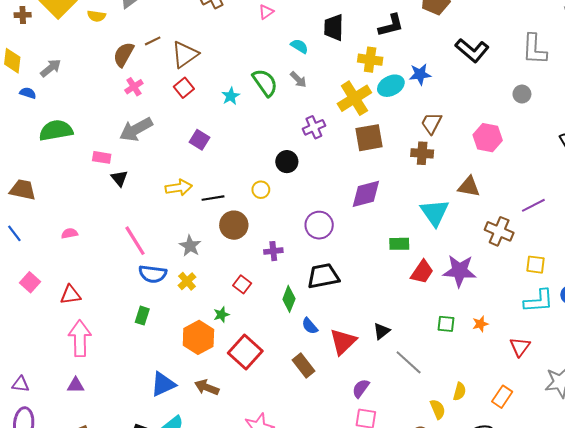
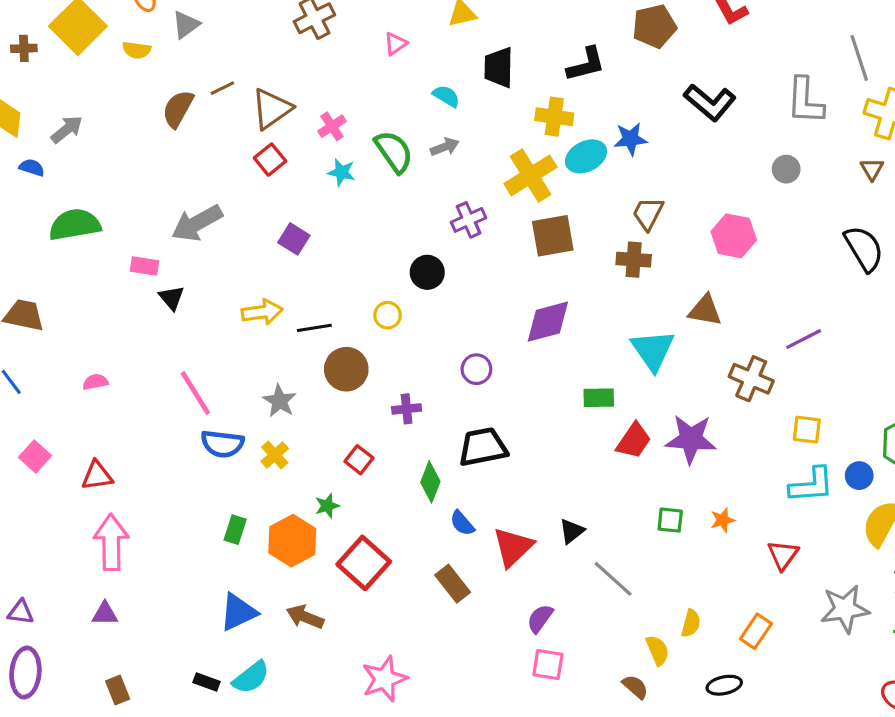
gray arrow: (298, 79) -> (445, 147), turned -66
pink cross: (134, 87) -> (332, 126), moved
cyan star: (231, 96) -> (341, 172), turned -30
purple circle: (319, 225) -> (476, 369), size x0.7
green rectangle: (142, 316) -> (235, 530), moved

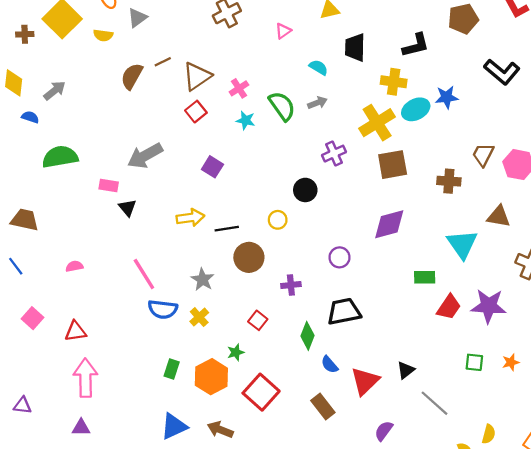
brown trapezoid: (648, 214) -> (483, 155), moved
purple triangle: (21, 612) -> (22, 405), moved

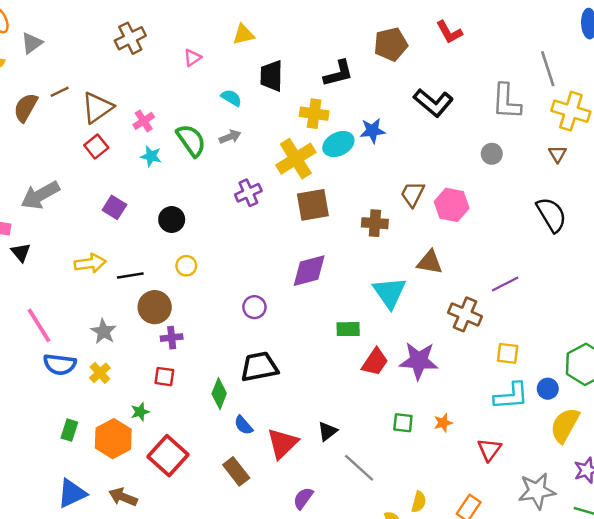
black circle: (305, 190) -> (172, 220), moved
purple cross: (291, 285) -> (172, 338), moved
red square: (258, 320) -> (164, 377), turned -30

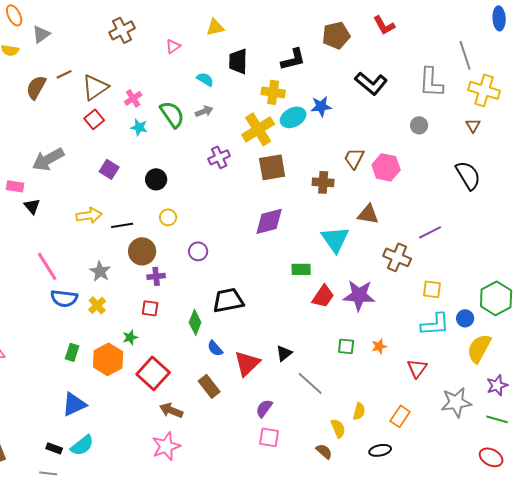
purple circle: (254, 307) -> (198, 251), moved
brown arrow: (123, 497) -> (171, 410), moved

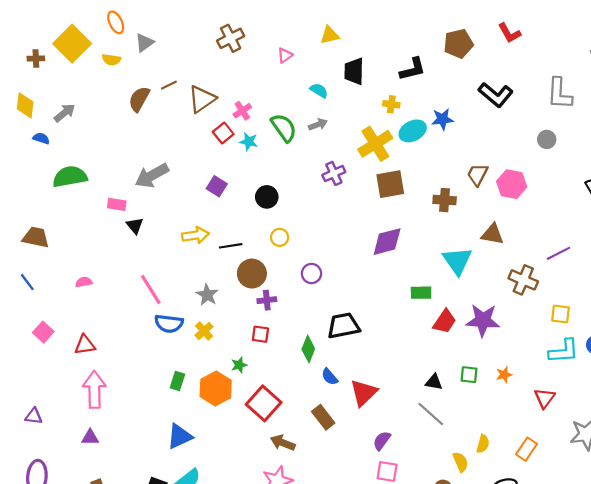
yellow cross: (273, 92) -> (391, 104), size x0.7
red square: (94, 119) -> (223, 133), moved
black triangle: (284, 353) -> (434, 382), moved, turned 48

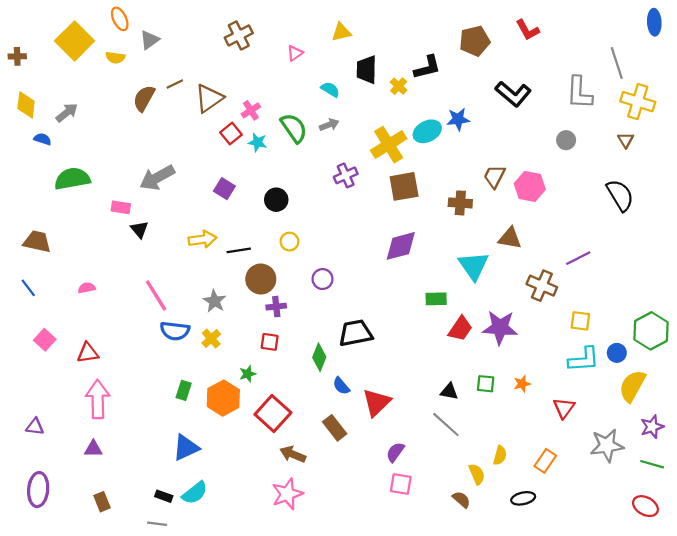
brown cross: (36, 59) -> (17, 56), moved
yellow cross: (391, 104) -> (399, 86), moved, turned 35

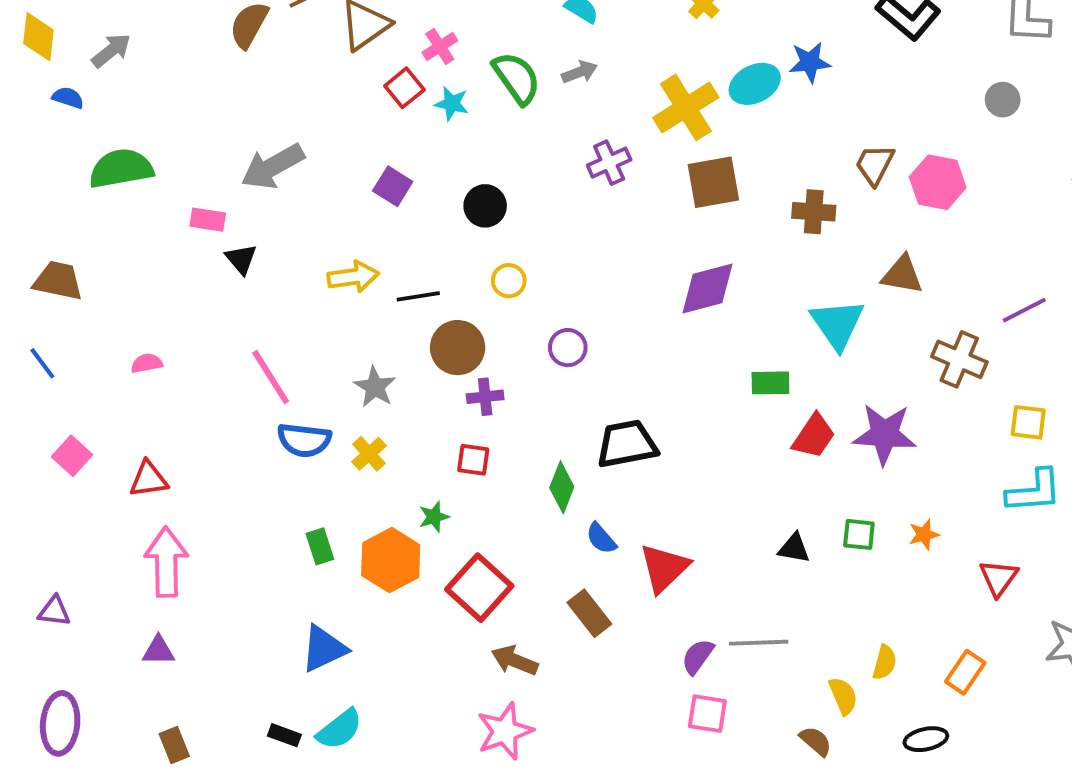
green rectangle: (184, 390) -> (320, 546), turned -36
gray line: (446, 425) -> (759, 643), moved, turned -44

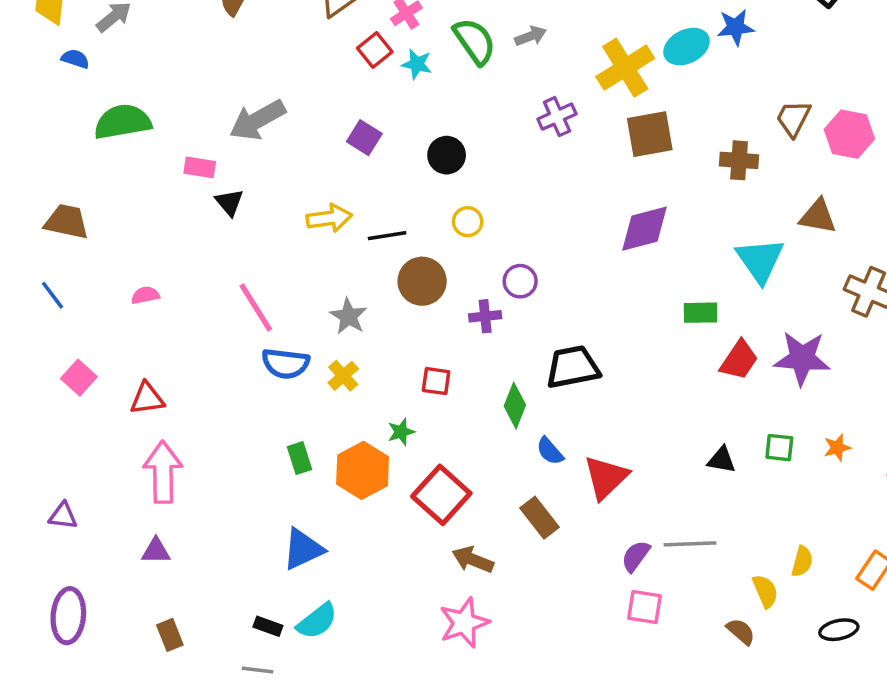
purple cross: (485, 397) -> (485, 316), moved

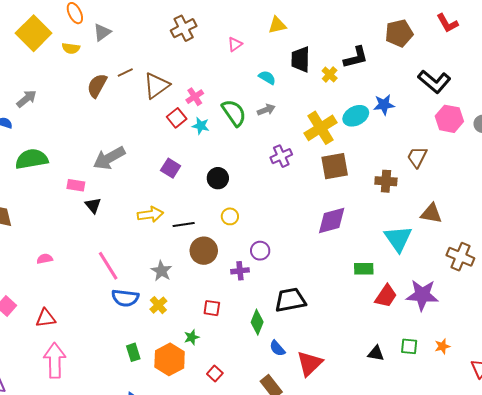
pink hexagon: (849, 134) -> (449, 119), moved
red square: (441, 495) -> (215, 373), size x0.5

